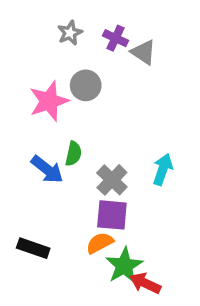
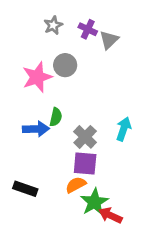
gray triangle: (143, 52) -> (109, 40), turned 42
blue arrow: (47, 169) -> (36, 129), turned -40

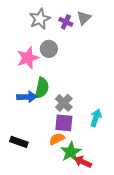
gray star: (53, 25) -> (40, 19), size x1.5
gray triangle: (109, 40) -> (84, 18), moved
green semicircle: (56, 117) -> (42, 88), size x1.5
cyan arrow: (124, 129) -> (96, 118), moved

